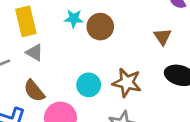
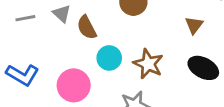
brown semicircle: (34, 91) -> (87, 27), moved

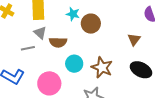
gray line: (25, 18) -> (28, 48), moved
brown semicircle: (87, 27) -> (58, 42), turned -60

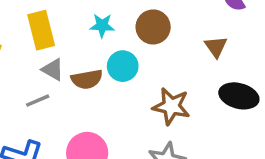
brown circle: (91, 24) -> (153, 27), moved
cyan circle: (74, 64) -> (123, 66), moved

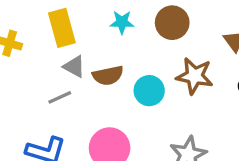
cyan circle: (123, 66) -> (149, 91), moved
brown star: (171, 106) -> (195, 76), moved

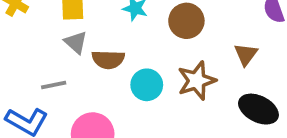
brown star: (195, 76) -> (197, 81), turned 30
gray line: (60, 97) -> (54, 85), moved

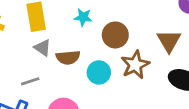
brown circle: (186, 21) -> (115, 35), moved
brown triangle: (246, 54) -> (169, 41), size x1.4

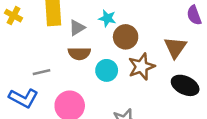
cyan star: (83, 17) -> (107, 18), moved
gray triangle: (43, 48) -> (77, 28), moved, turned 48

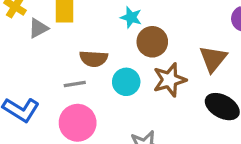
gray triangle: (77, 28) -> (38, 28), moved
gray line: (42, 72) -> (75, 84), moved

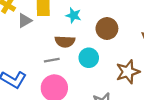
cyan star: (131, 17) -> (73, 15), moved
brown star: (170, 80) -> (128, 72), moved

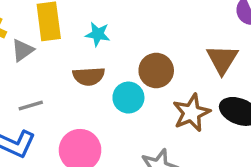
brown circle: (107, 29) -> (156, 70), moved
gray line: (52, 60) -> (31, 105), moved

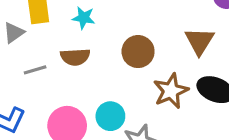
cyan circle: (128, 98) -> (110, 116), moved
gray line: (31, 105) -> (35, 70), moved

